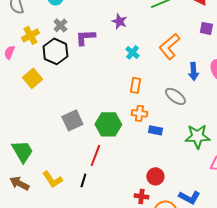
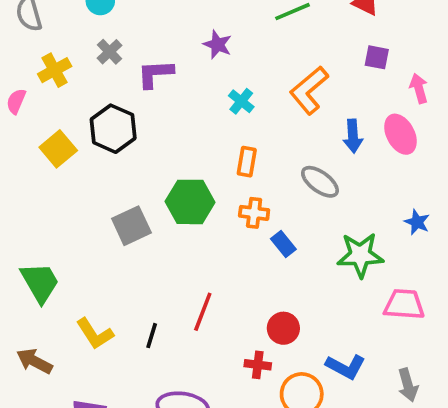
black hexagon: (55, 51) -> (113, 129), moved
green hexagon: (108, 124) -> (190, 202), moved
blue rectangle: (155, 130) -> (283, 244), turned 40
red line: (95, 155) -> (203, 312), moved
brown arrow: (19, 183) -> (34, 361), moved

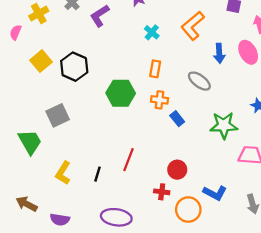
purple L-shape: (155, 74) -> (100, 16), turned -30
black hexagon: (113, 129) -> (74, 67), moved
gray square: (131, 226) -> (58, 115), moved
yellow L-shape: (95, 334) -> (63, 173), turned 65
brown arrow: (34, 361) -> (27, 204), moved

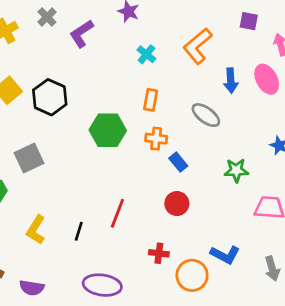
green star: (224, 125) -> (236, 170), size x0.7
red circle: (177, 170) -> (177, 204), moved

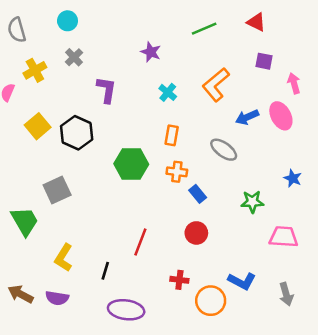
purple L-shape: (82, 34) -> (107, 90), moved, turned 132
blue arrow: (231, 81) -> (247, 117), turned 70
black line: (79, 231) -> (105, 271), moved
purple semicircle: (32, 288) -> (57, 298), moved

